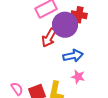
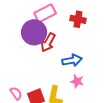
purple circle: (65, 25) -> (34, 32), moved

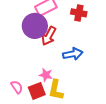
pink star: (77, 81) -> (46, 75), moved

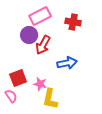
purple circle: (35, 26) -> (29, 35), size x0.7
red square: (37, 91) -> (18, 78), moved

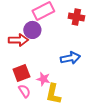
red arrow: (43, 45) -> (18, 40), moved, turned -120
pink semicircle: (11, 96) -> (24, 91), moved

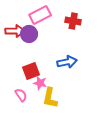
red arrow: (18, 40) -> (15, 31), moved
red square: (21, 73) -> (31, 71), moved

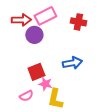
red arrow: (15, 31) -> (21, 20), moved
pink semicircle: (21, 95) -> (26, 96), turned 96

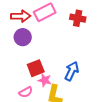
purple circle: (34, 35) -> (23, 37), moved
blue arrow: (72, 63) -> (72, 71), moved, turned -54

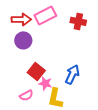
red square: (36, 68) -> (36, 71), turned -30

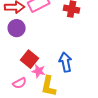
blue arrow: (72, 74) -> (66, 62), turned -36

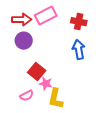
blue arrow: (66, 62) -> (79, 50), moved

